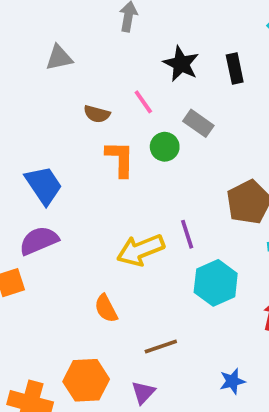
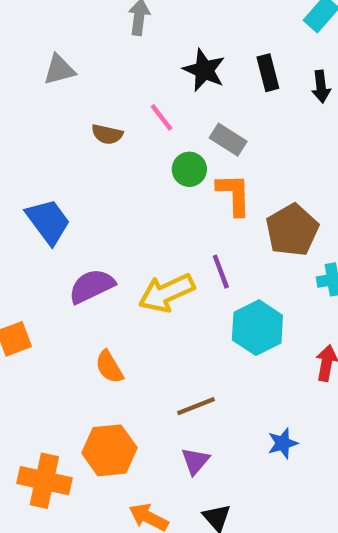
orange L-shape: (120, 159) -> (234, 194), moved
purple semicircle: (39, 241) -> (92, 286), moved
orange semicircle: (106, 308) -> (109, 367), moved
purple triangle: (143, 393) -> (195, 461), moved

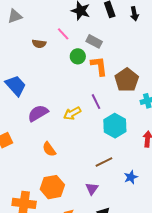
yellow arrow: (166, 293) -> (72, 113), size x0.7
brown line: (196, 406) -> (104, 162), moved

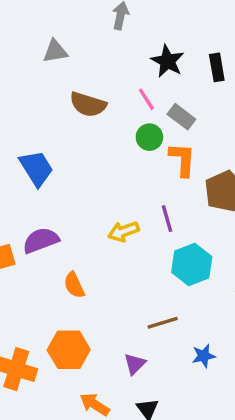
pink line: (63, 34) -> (146, 99), moved
brown semicircle: (39, 44) -> (88, 104), size x1.5
purple semicircle: (38, 113) -> (41, 240), moved

